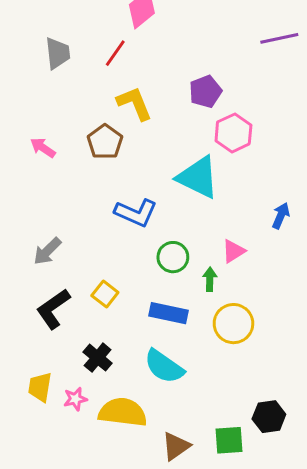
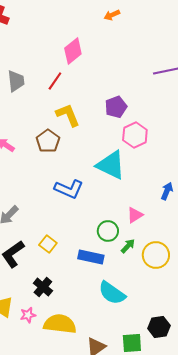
green circle: (173, 257) -> (108, 231), moved
green arrow: (210, 279) -> (128, 246), moved, turned 42
yellow circle: (233, 324) -> (156, 255), moved
cyan semicircle: (164, 366) -> (112, 293), moved

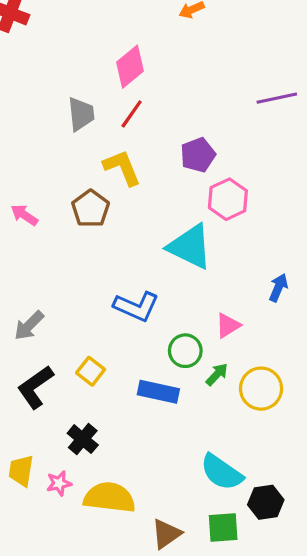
gray trapezoid: (16, 81) -> (81, 114), moved
red line: (55, 81) -> (132, 114), moved
blue L-shape: (69, 189) -> (136, 307), moved
cyan semicircle: (112, 293) -> (222, 472), moved

